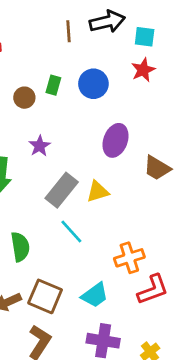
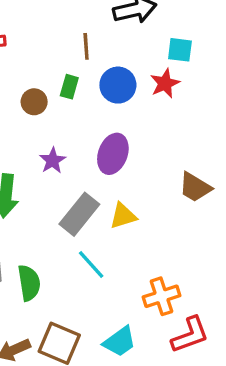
brown line: (69, 31) -> (86, 46), moved
cyan square: (145, 37) -> (180, 50), moved
red star: (143, 70) -> (165, 83), moved
purple ellipse: (116, 140) -> (113, 154), moved

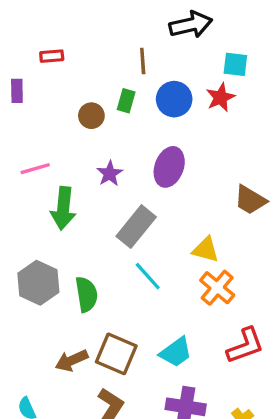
yellow triangle: (123, 216) -> (206, 250), moved, turned 32
orange cross: (162, 296) -> (217, 288), moved, turned -32

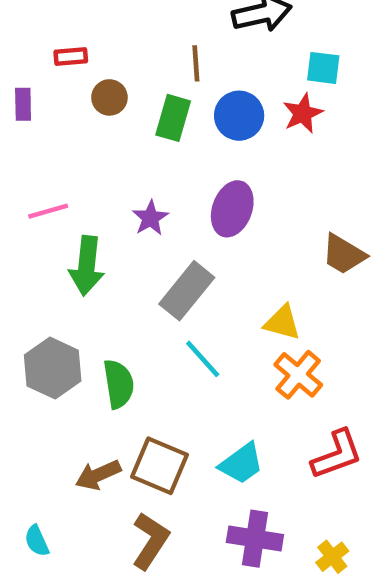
green rectangle: (126, 101) -> (173, 118), size x1.4
brown circle: (91, 116) -> (109, 97), moved

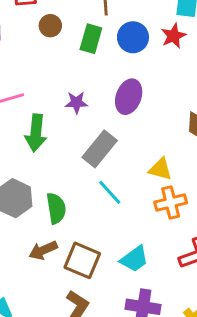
purple star: (150, 218) -> (76, 102), turned 30
orange cross: (298, 375) -> (171, 202), turned 36
brown arrow: (98, 475) -> (43, 250), moved

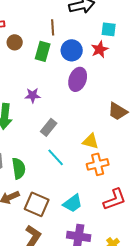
purple ellipse: (129, 97) -> (78, 79), moved
gray rectangle: (100, 149) -> (49, 127), size x0.7

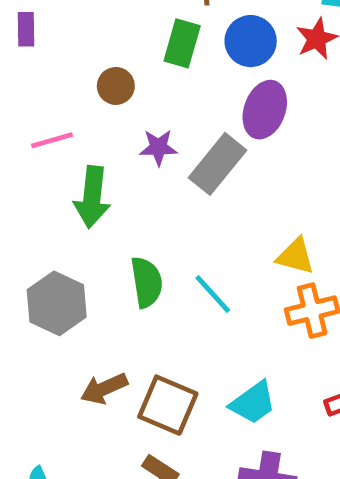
brown circle: (15, 42) -> (116, 86), moved
gray rectangle: (49, 127) -> (217, 164), moved, size x1.4
green semicircle: (19, 168) -> (147, 282), moved

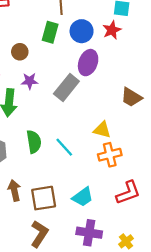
purple star: (158, 147) -> (30, 81), moved
brown arrow: (104, 389) -> (14, 190), turned 102
brown square: (168, 405) -> (44, 198), turned -32

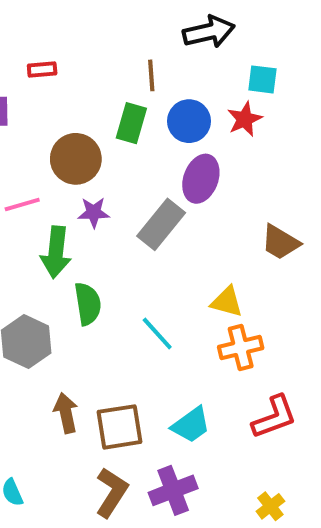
brown circle: (20, 52) -> (76, 159), size x1.6
green semicircle: (34, 142) -> (88, 304), moved
purple cross: (89, 233) -> (173, 490), moved, turned -30

